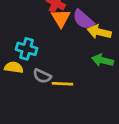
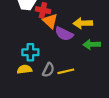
purple semicircle: (83, 19) -> (64, 34), moved
gray semicircle: (42, 76) -> (48, 70), turned -72

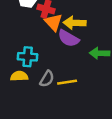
yellow arrow: (83, 23) -> (75, 23), moved

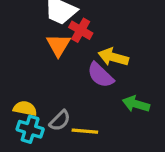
orange triangle: (53, 22) -> (58, 45), moved
cyan cross: (28, 57) -> (30, 129), moved

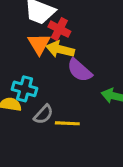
yellow arrow: (113, 57) -> (60, 49), moved
cyan cross: (30, 129) -> (25, 89), moved

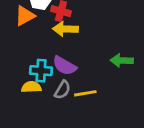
orange triangle: (39, 44) -> (25, 16), moved, turned 45
purple semicircle: (80, 70) -> (65, 66), moved

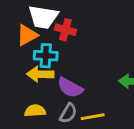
yellow arrow: (65, 29) -> (40, 74), moved
cyan cross: (41, 71) -> (46, 56), moved

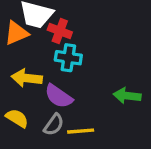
cyan cross: (46, 56) -> (68, 58), moved
yellow semicircle: (35, 111) -> (17, 118), turned 30

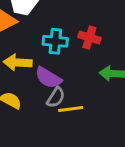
red cross: (60, 31) -> (89, 38), moved
gray semicircle: (54, 125) -> (56, 97), moved

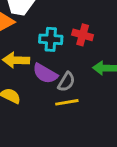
gray semicircle: (56, 97) -> (66, 82), moved

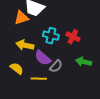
yellow line: (67, 102) -> (39, 79), moved

